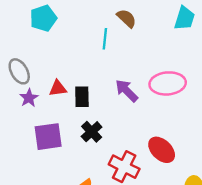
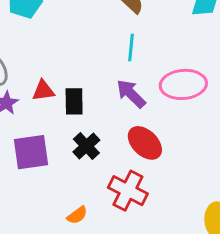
cyan line: (105, 39) -> (131, 48), moved
red ellipse: (162, 150) -> (145, 143), moved

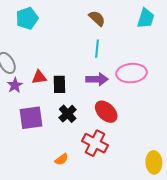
purple arrow: (131, 94) -> (97, 79), turned 135

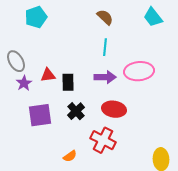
cyan trapezoid: (146, 18) -> (153, 17), turned 125
red ellipse: (106, 112) -> (114, 109), turned -35

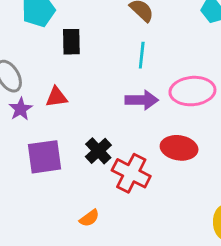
black rectangle: (68, 82) -> (71, 42), moved
red ellipse: (114, 109) -> (179, 148), moved
red cross: (103, 140) -> (131, 173), moved

